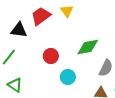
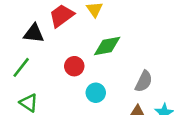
green diamond: (88, 47) -> (107, 46), moved

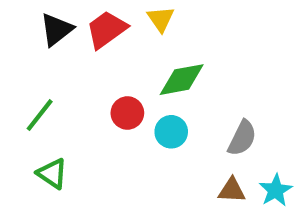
black triangle: (34, 33) -> (56, 29), moved, turned -45
cyan circle: (96, 93) -> (171, 132), moved

